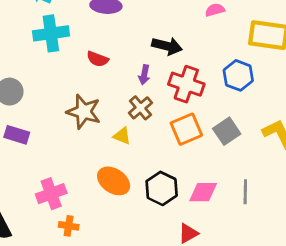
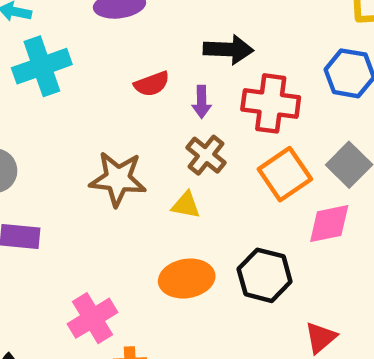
red semicircle: (98, 59) -> (152, 84), moved, turned -30
orange ellipse: (114, 181) -> (187, 279), turned -32
pink diamond: (203, 192) -> (329, 224), moved

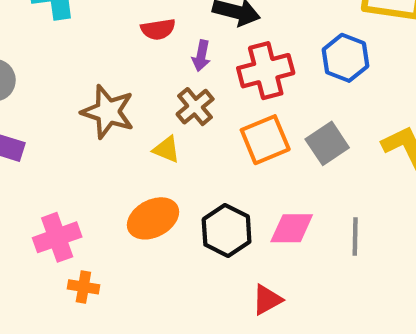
red cross: (271, 103) -> (266, 71), turned -34
pink diamond: (329, 224) -> (292, 228), moved
orange ellipse: (187, 279) -> (153, 218), turned -30

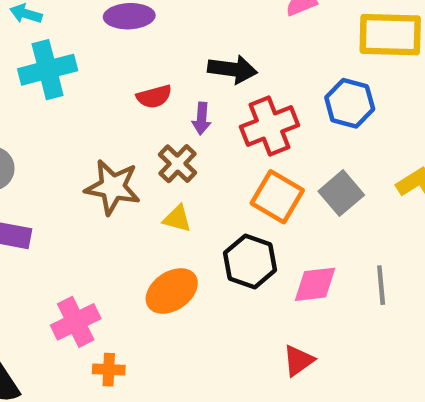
brown cross: (195, 107) -> (178, 164), moved
orange square: (265, 140) -> (277, 197), turned -30
black hexagon: (227, 230) -> (250, 262), moved

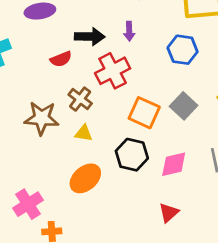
black arrow: (232, 69) -> (90, 37), moved
purple arrow: (202, 119) -> (129, 31), moved
red cross: (269, 126) -> (113, 71), moved

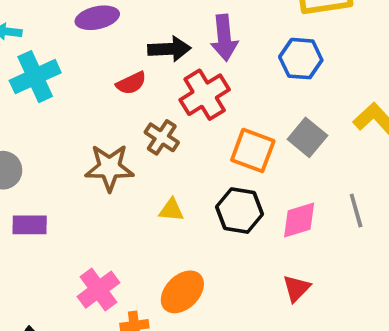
purple arrow: (129, 31) -> (224, 38), size x1.6
yellow triangle: (84, 133) -> (171, 210), moved
orange ellipse: (85, 178) -> (182, 292), moved

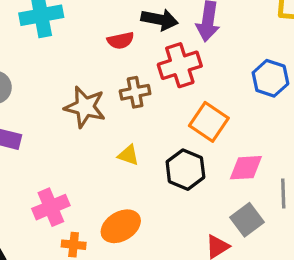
blue hexagon: (301, 59) -> (270, 78), moved
brown cross: (162, 137) -> (135, 92), turned 32
gray square: (307, 137) -> (247, 220), moved
pink diamond: (299, 220) -> (246, 168), moved

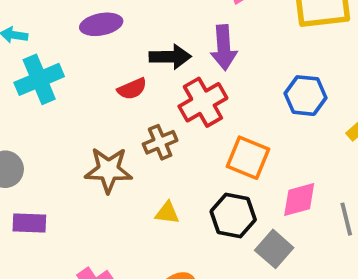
gray square: (247, 220) -> (274, 249), moved

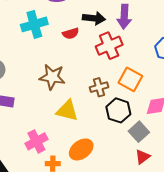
cyan cross: (39, 79) -> (34, 24), moved
brown cross: (160, 142) -> (99, 87), moved
yellow triangle: (167, 213) -> (67, 111), moved, size x1.6

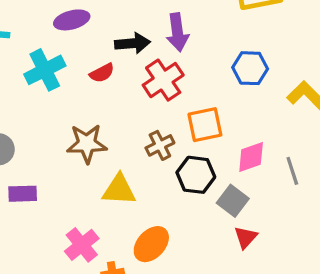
orange square: (130, 79) -> (205, 125), turned -30

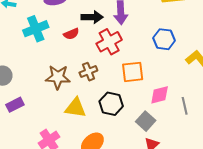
brown cross: (160, 145) -> (88, 72), moved
black hexagon: (196, 175) -> (111, 104), moved
purple rectangle: (23, 194) -> (15, 105), turned -30

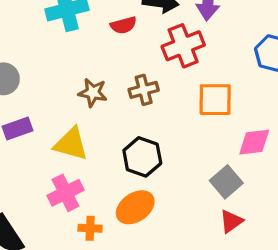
brown star: (58, 77) -> (93, 93), size x0.7
black hexagon: (111, 104) -> (142, 157), moved
yellow triangle: (75, 108) -> (71, 144), moved

